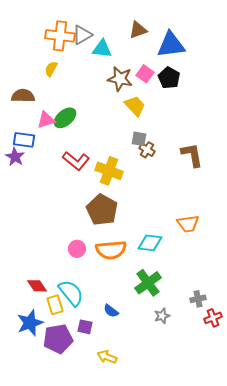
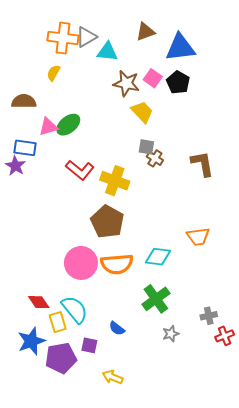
pink circle: (77, 249) -> (81, 263), size x1.8

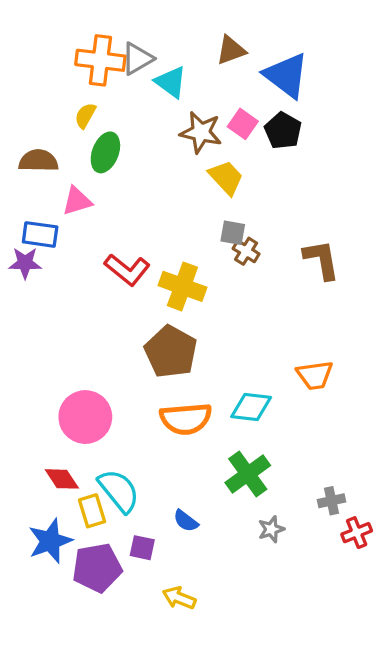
blue triangle: (180, 48) -> (286, 75), turned 44
cyan triangle: (107, 52) -> (171, 82), turned 30
green ellipse: (68, 125) -> (105, 152), moved, turned -30
purple star: (15, 166) -> (25, 263), turned -30
pink circle: (81, 263) -> (85, 417), moved

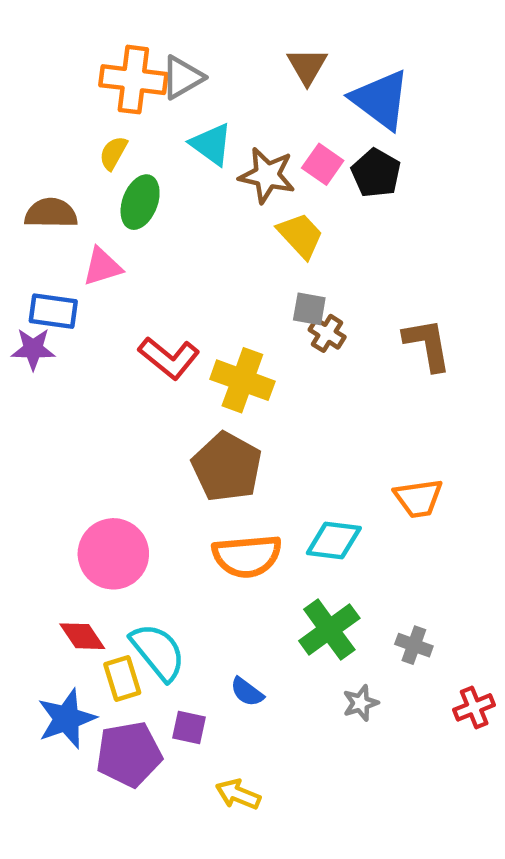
brown triangle: (231, 50) -> (307, 66), turned -40
cyan triangle: (171, 82) -> (211, 144), moved
gray cross: (332, 501) -> (414, 645), moved, turned 32

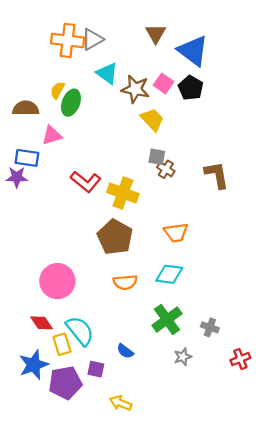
yellow semicircle: (113, 153) -> (57, 90), moved
orange trapezoid: (418, 498) -> (176, 233), moved
orange semicircle: (247, 556) -> (125, 282), size x0.7

